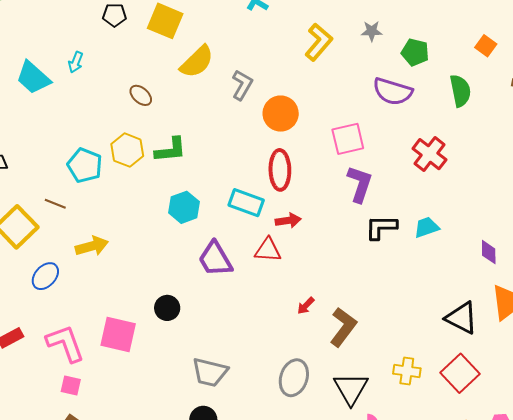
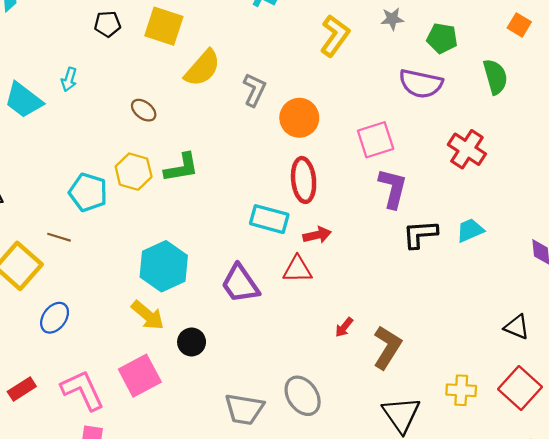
cyan hexagon: (184, 207) -> (164, 266), moved, size x1.4
yellow arrow: (92, 246) -> (148, 315), moved, turned 60
black triangle: (462, 318) -> (517, 327), size x0.7
pink square: (118, 334) -> (140, 376), turned -36
gray ellipse: (294, 378) -> (303, 396), moved, turned -48

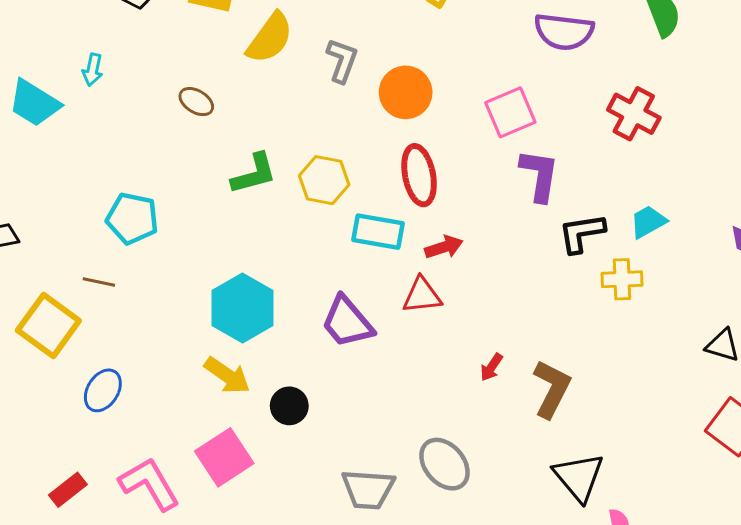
yellow hexagon: (134, 172) -> (324, 180), moved
yellow cross: (461, 390) -> (622, 279), moved

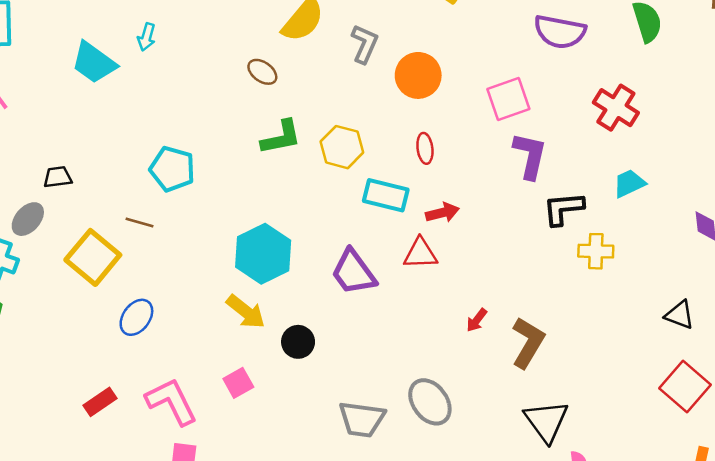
brown ellipse: (196, 102) -> (262, 72), moved
red ellipse: (419, 175) -> (425, 148), size x0.6
cyan trapezoid: (648, 222) -> (629, 183), moved
pink square: (224, 457) -> (238, 383), size x0.6

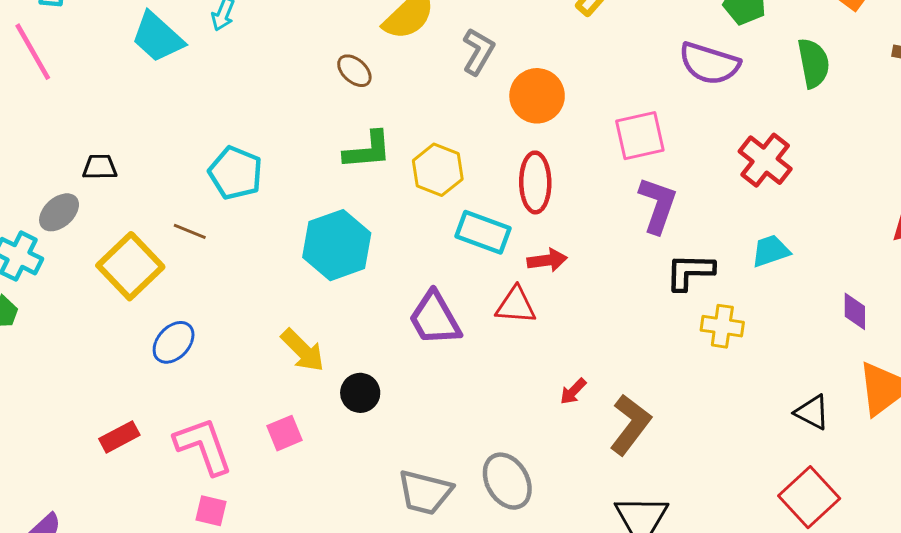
red ellipse: (425, 148) -> (535, 182), size x1.6
cyan hexagon: (263, 254) -> (337, 245), moved

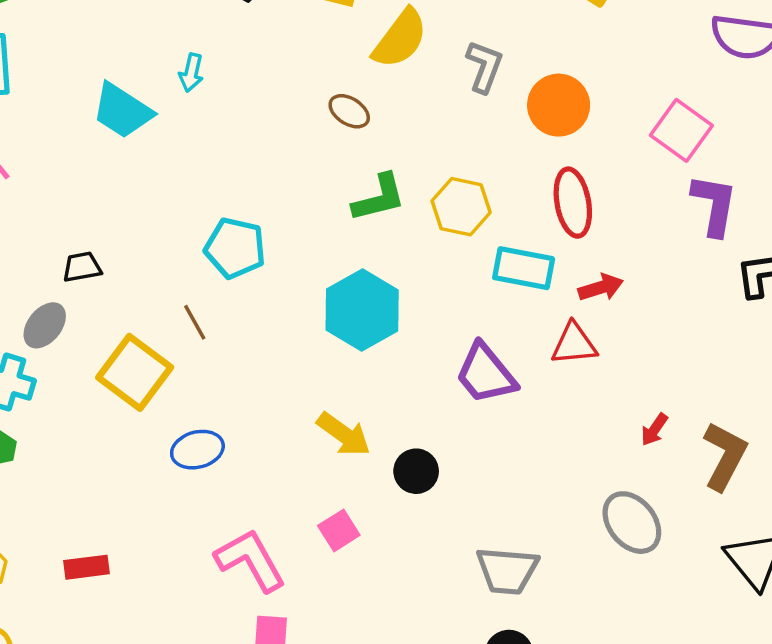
pink square: (640, 136) -> (681, 130), turned -32
brown line: (190, 231) -> (195, 322), turned 48
blue ellipse: (174, 342) -> (197, 450), turned 42
red rectangle: (119, 437) -> (86, 567), moved, turned 30
gray ellipse: (507, 481) -> (632, 523), moved

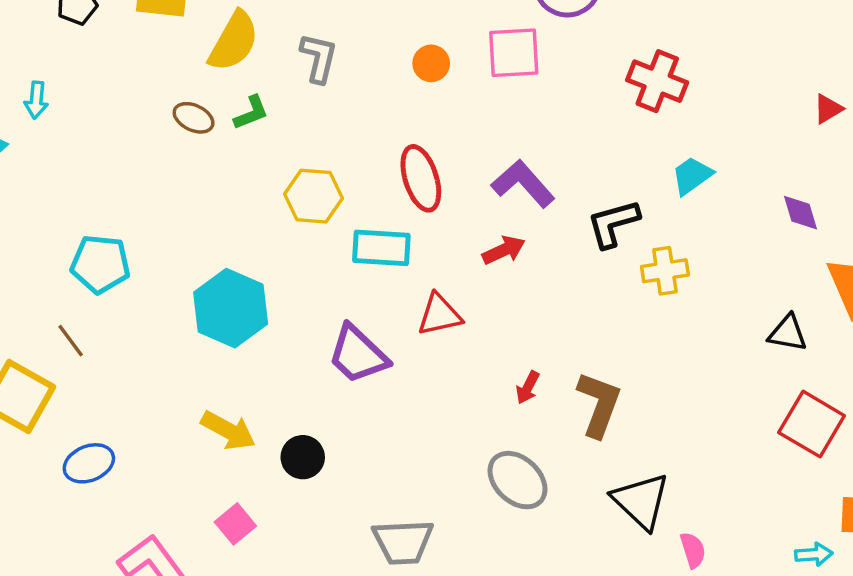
orange circle: (559, 105) -> (431, 63), moved, size x0.6
pink square: (681, 130) -> (514, 53), moved, turned -32
green L-shape: (379, 198) -> (251, 113), moved, size x0.7
purple L-shape: (714, 205) -> (523, 184), moved, turned -44
red arrow: (601, 288) -> (504, 250), moved

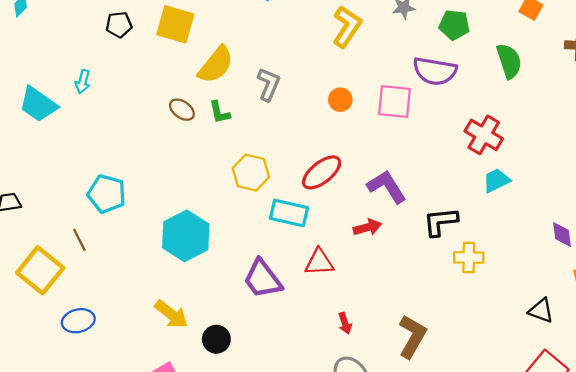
green L-shape: (251, 113) -> (220, 112), turned 90
cyan trapezoid: (692, 176) -> (496, 180), moved
red ellipse: (421, 178) -> (322, 172), turned 60
red arrow: (528, 387) -> (345, 323), moved, turned -55

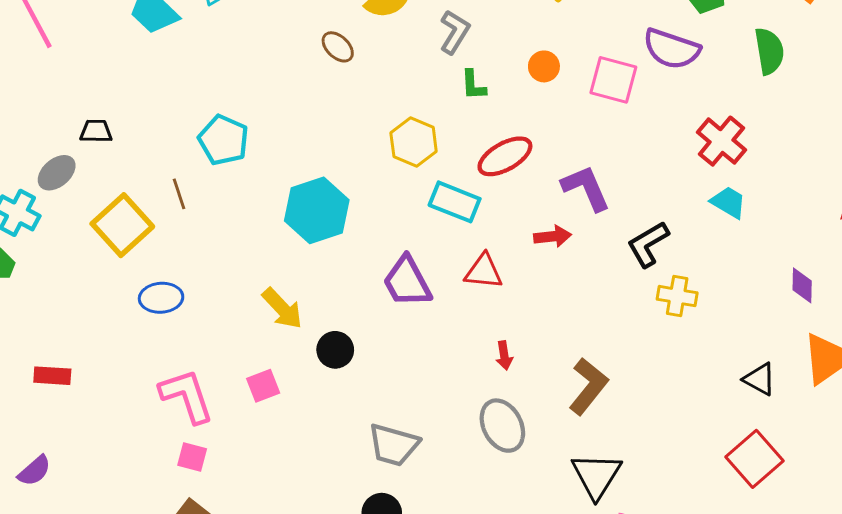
green L-shape: (220, 112) -> (473, 85), moved
cyan trapezoid: (496, 180) -> (729, 202), turned 48
black L-shape: (440, 222) -> (648, 244), turned -33

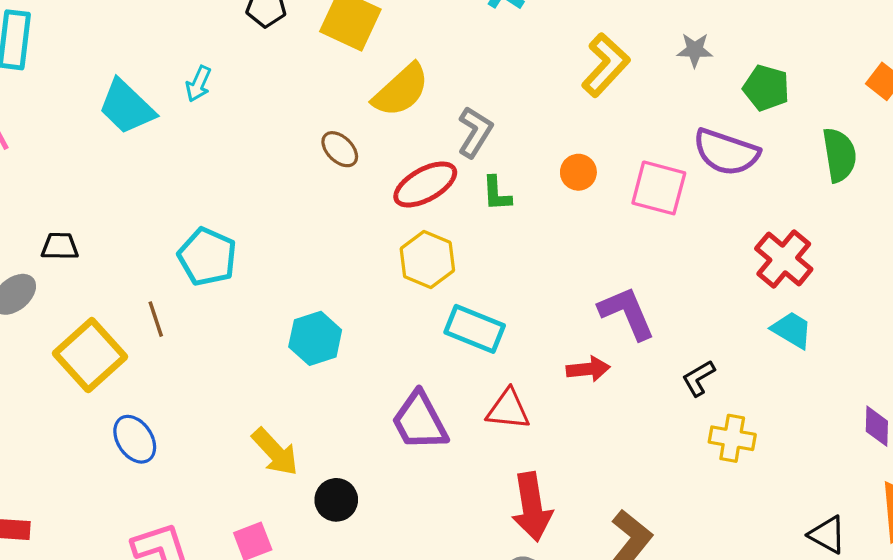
red ellipse: (505, 156) -> (425, 184), moved
cyan hexagon: (317, 210) -> (315, 338), size x0.7
black L-shape: (648, 244) -> (699, 378), size x0.7
blue ellipse: (161, 298) -> (135, 439), turned 60
red arrow: (504, 356) -> (532, 507), size x2.0

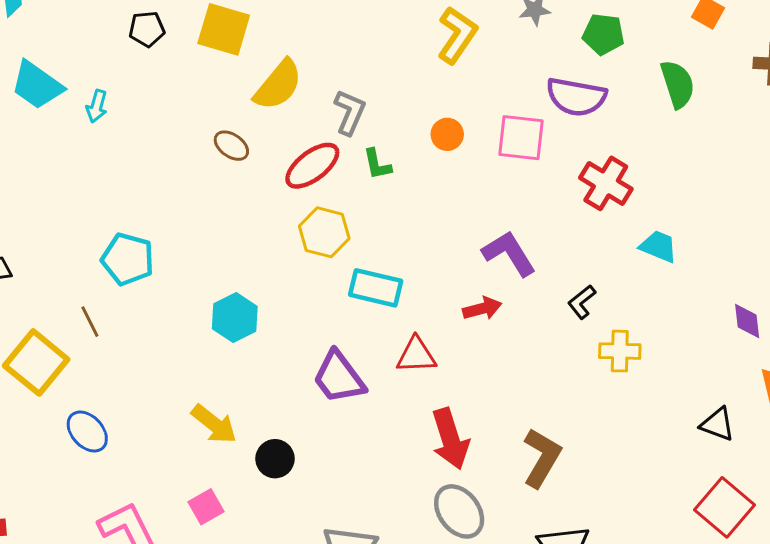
cyan trapezoid: (127, 107) -> (37, 85), moved
red cross: (784, 259) -> (606, 183), moved

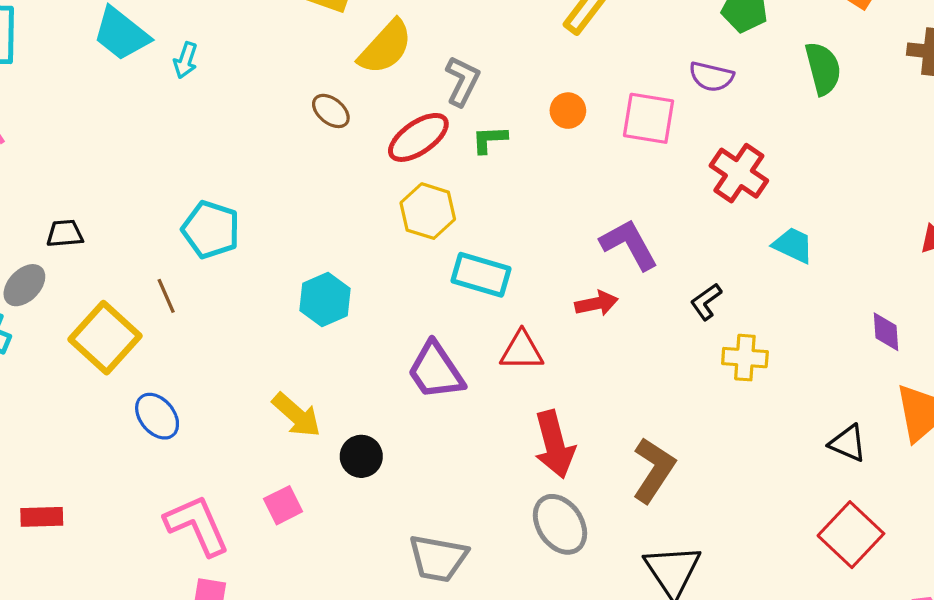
purple semicircle: (576, 97) -> (711, 77), size x0.7
green L-shape: (377, 164) -> (489, 139), turned 96

